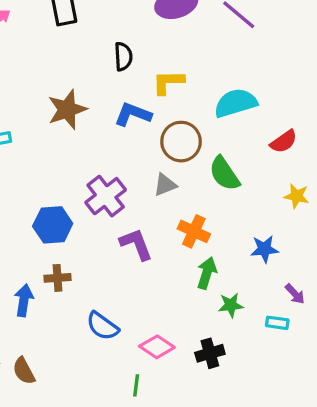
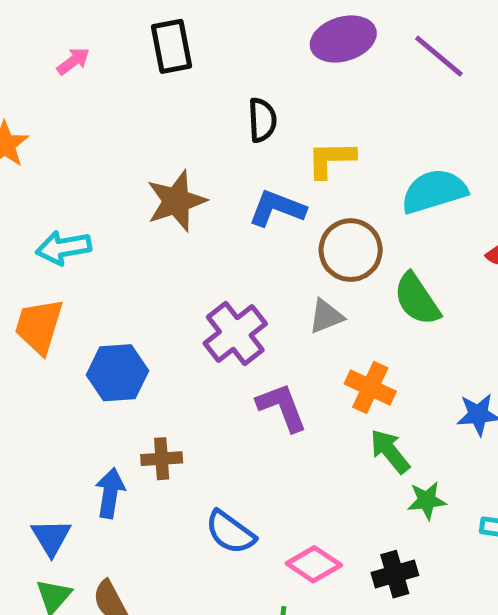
blue hexagon: (53, 225) -> (117, 373), moved
green arrow: (207, 273) -> (390, 451), turned -56

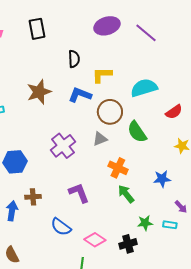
purple L-shape: (282, 407) -> (79, 193), moved
green star: (427, 500) -> (145, 223), moved

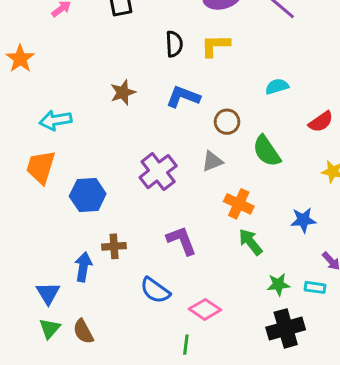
yellow L-shape: (102, 75) -> (215, 45), moved
cyan semicircle: (144, 88) -> (277, 86), size x0.6
brown star: (39, 92) -> (123, 92), size x0.7
brown circle: (110, 112) -> (227, 122), size x0.7
black cross: (128, 244) -> (286, 328), moved, size x1.4

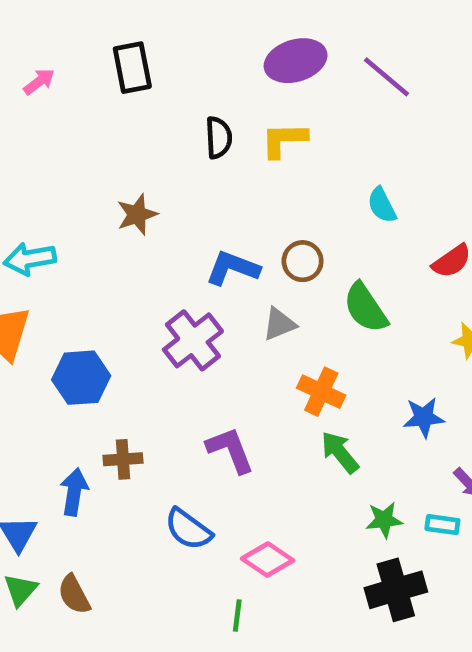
cyan semicircle: (277, 86) -> (382, 205), turned -100
blue L-shape: (183, 97) -> (233, 268), moved

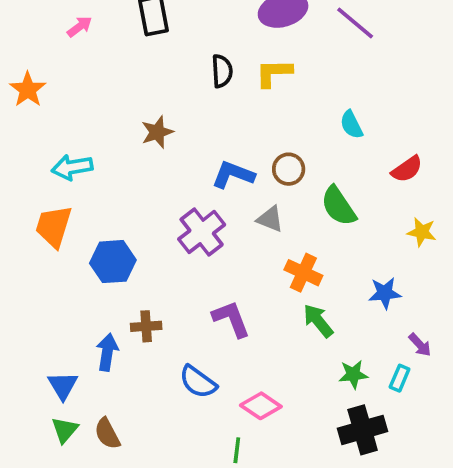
gray triangle: (279, 324) -> (270, 219), turned 44
cyan rectangle: (442, 525) -> (400, 378), turned -75

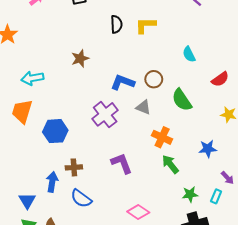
blue semicircle: (198, 382) -> (81, 199), moved

